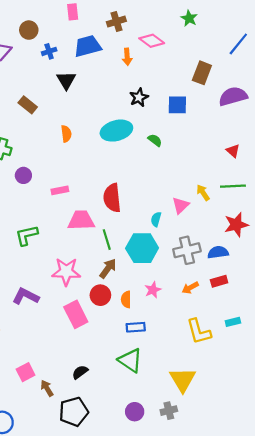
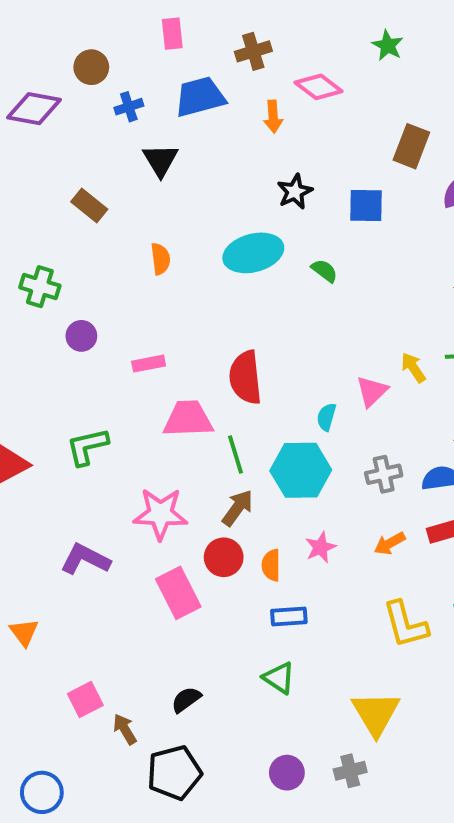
gray cross: (187, 250) -> (384, 474), size x0.7
green triangle: (130, 360) -> (279, 678), size x0.7

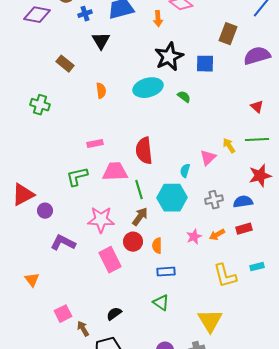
black star: (295, 192) -> (169, 57), size x1.6
purple circle: (81, 336) -> (45, 211), moved
green L-shape: (87, 447) -> (77, 177), moved
pink star: (320, 547) -> (194, 237), moved

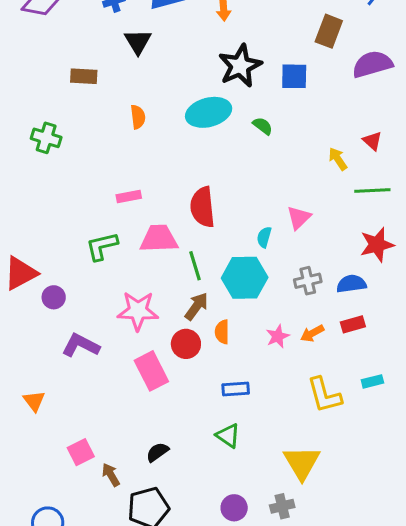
brown rectangle: (65, 64) -> (84, 76), turned -36
yellow arrow: (229, 146) -> (338, 159), moved
orange semicircle: (157, 246) -> (222, 332), moved

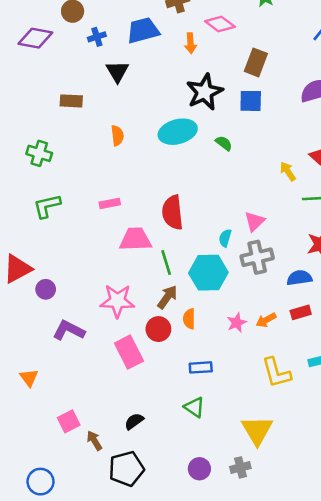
brown rectangle: (329, 31) -> (256, 62), moved
green L-shape: (102, 246) -> (47, 206), moved
gray cross: (308, 281) -> (257, 257), moved, size x1.4

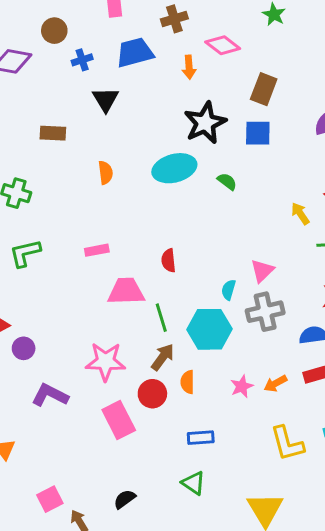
red semicircle: (173, 212) -> (169, 260), size x0.6

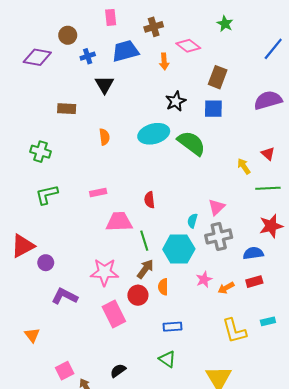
black star: (205, 123) -> (176, 101), size x0.7
green semicircle: (227, 181) -> (191, 143), size x2.0
pink star: (242, 386) -> (204, 279), moved

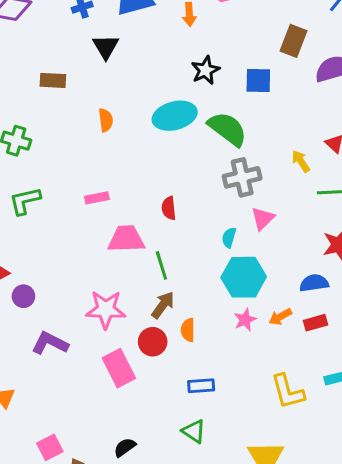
brown rectangle: (218, 77) -> (294, 41), moved
gray cross: (219, 236) -> (242, 177), moved
cyan hexagon: (179, 249) -> (244, 277), moved
orange arrow: (226, 288) -> (280, 317), moved

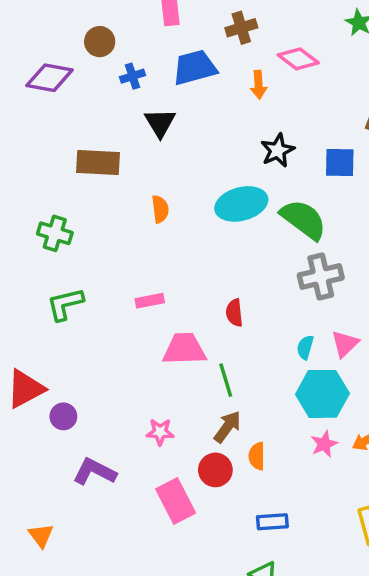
brown rectangle: (53, 80) -> (98, 162), size x1.4
pink triangle: (263, 218) -> (345, 344), moved
pink star: (106, 309) -> (160, 432), size x0.6

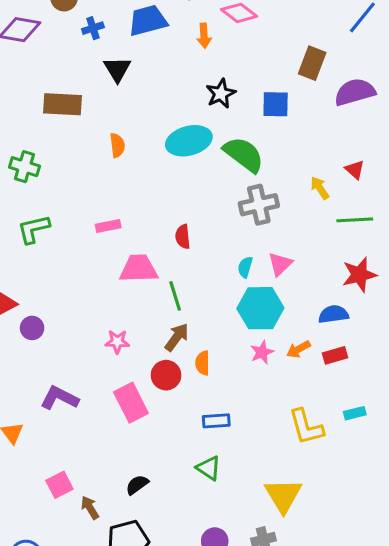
purple L-shape: (94, 472) -> (59, 398), moved

